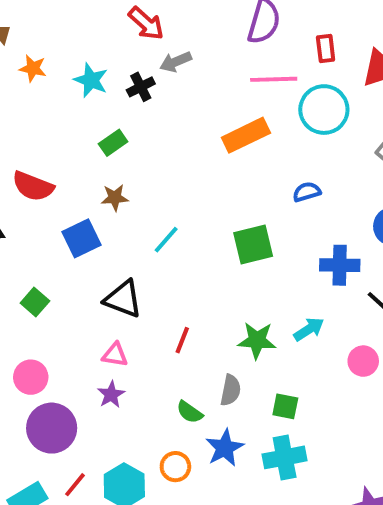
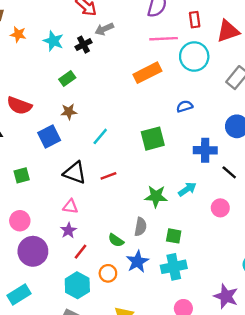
green square: (35, 302) -> (22, 175), turned 35
red line: (182, 340) -> (108, 176), moved, turned 49
red line: (75, 485) -> (80, 252), moved

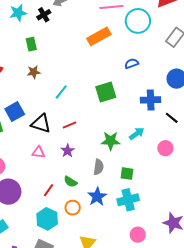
cyan star: (53, 41) -> (18, 13), turned -30
green rectangle: (67, 79) -> (31, 44), turned -64
blue square: (49, 136) -> (15, 112), moved
purple star: (68, 230) -> (68, 151), moved
green semicircle: (116, 240) -> (70, 182), moved

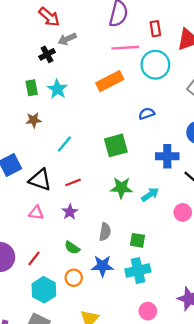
cyan star: (18, 13) -> (57, 89), moved, turned -30
green star: (111, 141) -> (121, 188), moved
red line: (49, 190) -> (34, 258), moved
blue star: (97, 197) -> (102, 266), turned 30

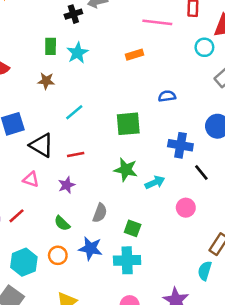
cyan circle: (155, 65) -> (204, 47), moved, size x0.6
orange rectangle: (110, 81) -> (134, 55), size x0.6
red line: (34, 258) -> (17, 216), moved

